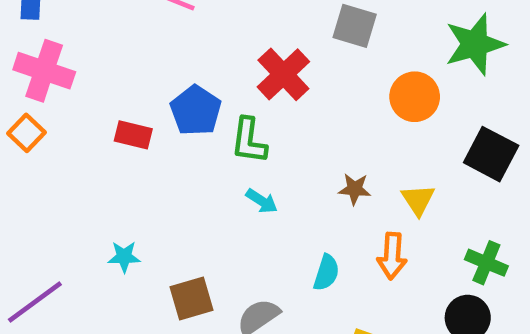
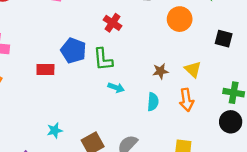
red cross: (283, 74) -> (112, 23), size x0.7
black square: (491, 154) -> (224, 39), size x0.7
cyan semicircle: (326, 273) -> (153, 102), moved

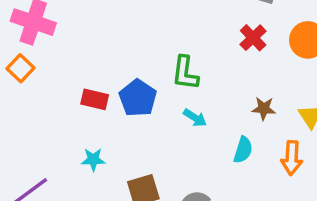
red cross: (112, 23) -> (253, 38), moved
blue pentagon: (73, 51) -> (138, 98), moved
red rectangle: (45, 69) -> (95, 99), moved

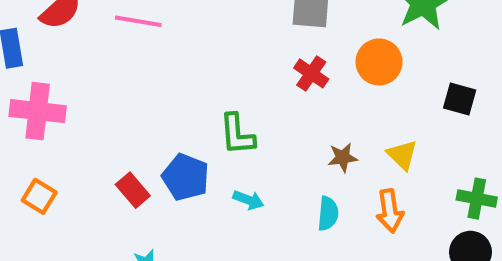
orange square: (20, 68) -> (39, 196), moved
red rectangle: (95, 99) -> (133, 190), turned 48
cyan arrow: (195, 118) -> (248, 200), moved

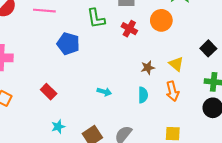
black square: (460, 99) -> (208, 48), moved, turned 35
green L-shape: (237, 134) -> (96, 18), moved
blue pentagon: (186, 177) -> (68, 44), moved

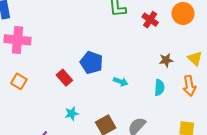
blue pentagon: (68, 44) -> (91, 63), moved

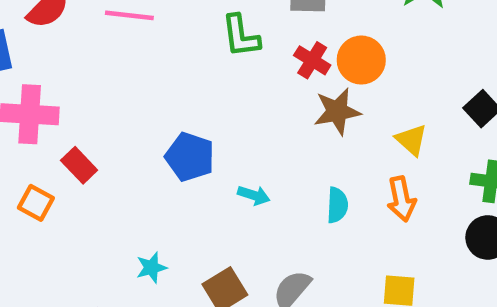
orange circle: (183, 14) -> (361, 60), moved
brown star: (166, 60) -> (337, 111), moved, size x1.5
red rectangle: (64, 78) -> (79, 165), moved

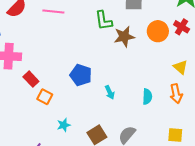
red cross: (312, 60) -> (182, 27), moved
brown star: (337, 111) -> (124, 37), moved
cyan arrow: (254, 195) -> (110, 92), turned 48
orange square: (36, 203) -> (45, 97), moved

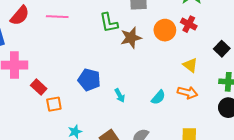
orange arrow: (176, 94) -> (188, 93), turned -60
orange square: (45, 97) -> (54, 104), turned -35
cyan semicircle: (147, 97) -> (158, 97), turned 42

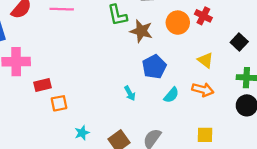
brown star: (131, 38) -> (141, 31), turned 30
blue pentagon: (89, 80) -> (154, 67), moved, turned 30
red rectangle: (39, 87) -> (42, 85), turned -56

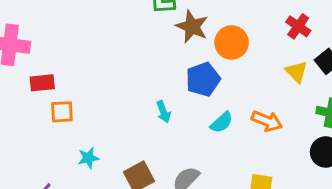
red cross: (203, 16) -> (298, 26), moved
orange circle: (178, 23) -> (232, 42), moved
yellow triangle: (205, 60) -> (296, 72), moved

